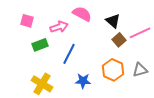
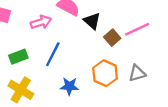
black triangle: (113, 21) -> (92, 21), moved
green rectangle: (40, 45) -> (18, 57), moved

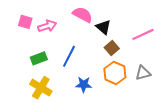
pink arrow: (41, 22) -> (47, 26), moved
brown square: (112, 38) -> (112, 48), moved

